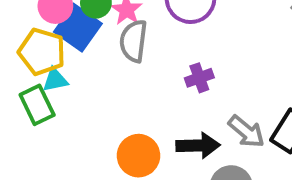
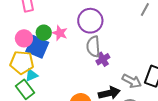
gray semicircle: (134, 41) -> (93, 47), moved

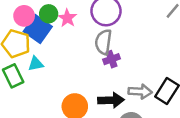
cyan triangle: (31, 75) -> (36, 64), moved
gray arrow: (132, 81) -> (140, 92), turned -36

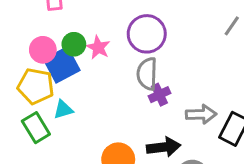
blue square: (38, 29) -> (62, 65), turned 32
gray arrow: (140, 92) -> (201, 114), moved

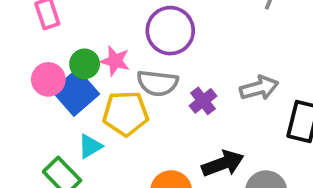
gray semicircle: (147, 74) -> (157, 83), moved, turned -72
yellow pentagon: (36, 86) -> (126, 113), moved
gray arrow: (201, 114) -> (259, 88), moved

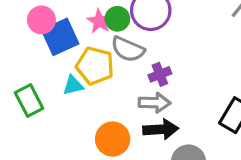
green circle: (85, 64) -> (117, 19), moved
gray arrow: (259, 88) -> (155, 103), moved
cyan triangle: (90, 146) -> (73, 85), moved

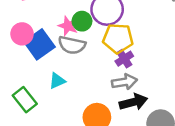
gray semicircle: (128, 49) -> (72, 45), moved
yellow pentagon: (95, 66) -> (118, 38), moved

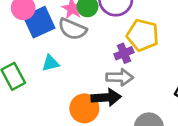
yellow pentagon: (118, 38) -> (143, 35), moved
black arrow: (133, 102) -> (106, 97), moved

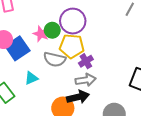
gray semicircle: (72, 29) -> (55, 59), moved
yellow pentagon: (143, 35) -> (72, 46), moved

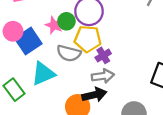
cyan triangle: (31, 78) -> (43, 74), size x1.6

